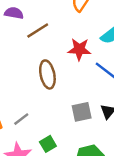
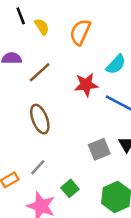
brown ellipse: (47, 74) -> (40, 119), moved

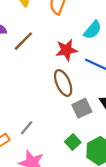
brown ellipse: (40, 119) -> (63, 83), moved
green square: (70, 188) -> (73, 142), moved

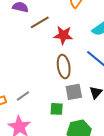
red star: (66, 50) -> (63, 35), moved
green square: (73, 142) -> (57, 109), moved, turned 32

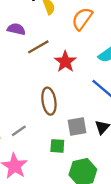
red star: (63, 35) -> (65, 62), turned 30
brown ellipse: (64, 67) -> (49, 101), moved

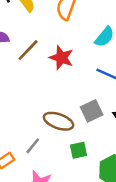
brown ellipse: (49, 101) -> (59, 121), moved, turned -45
gray square: (77, 126) -> (92, 111), moved

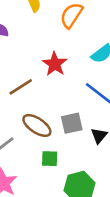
brown line: (28, 50) -> (21, 87), moved

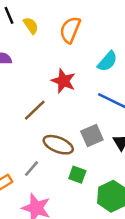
green square: (50, 159) -> (77, 175), turned 30

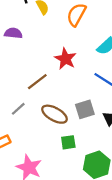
gray line: (31, 169) -> (18, 109), moved
green square: (77, 175) -> (68, 142), turned -35

